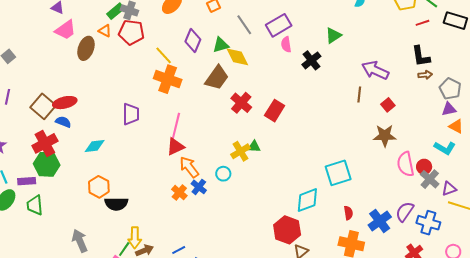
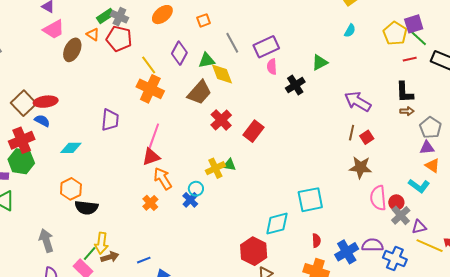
brown line: (359, 95) -> (352, 133), moved
blue cross: (199, 187) -> (190, 200), moved
purple semicircle: (405, 212) -> (372, 245), turned 50

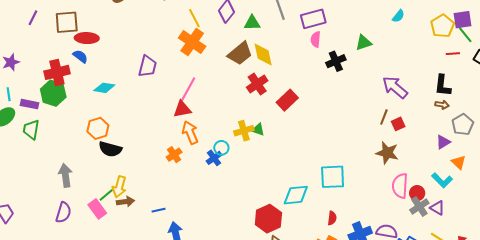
yellow diamond: (222, 74) -> (263, 55), moved
brown square: (24, 103) -> (67, 22), moved, turned 30
purple triangle: (427, 148) -> (443, 142), moved, turned -35
purple triangle: (419, 227) -> (437, 208), moved, turned 35

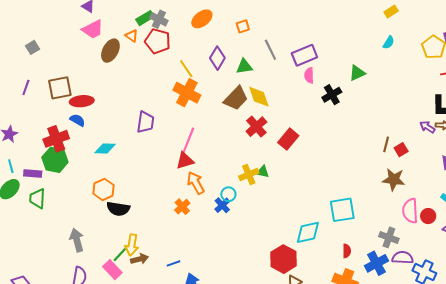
purple arrow: (395, 87) -> (427, 127), moved, size x0.6
gray cross: (419, 207) -> (389, 237), moved, turned -30

